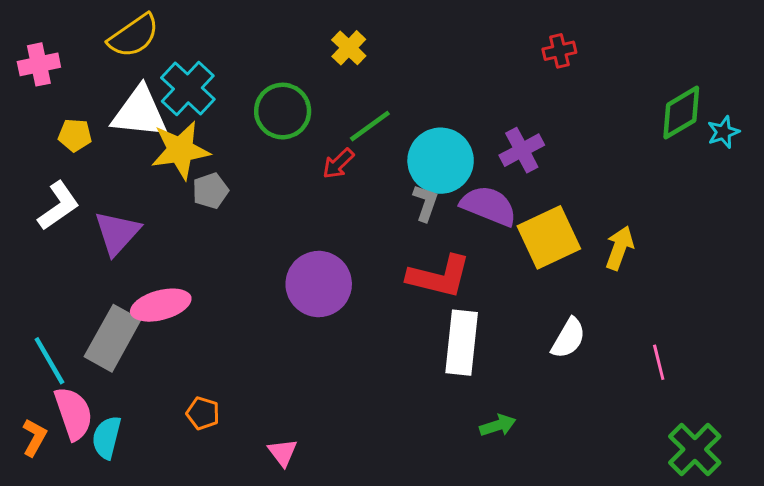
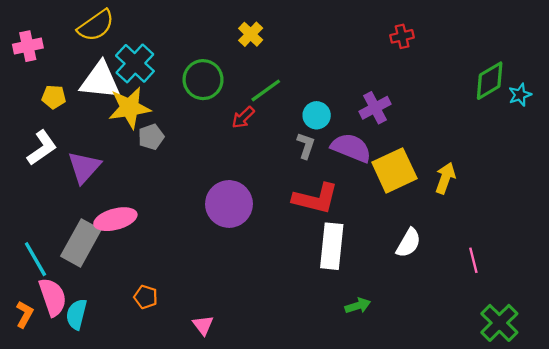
cyan circle: (441, 161) -> (317, 115), size x0.6

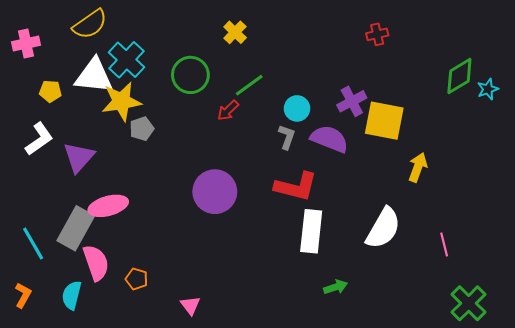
yellow square: (394, 170) -> (384, 121), moved, turned 36
white semicircle: (409, 243) -> (383, 228), size x1.5
pink semicircle: (53, 297) -> (96, 263), moved

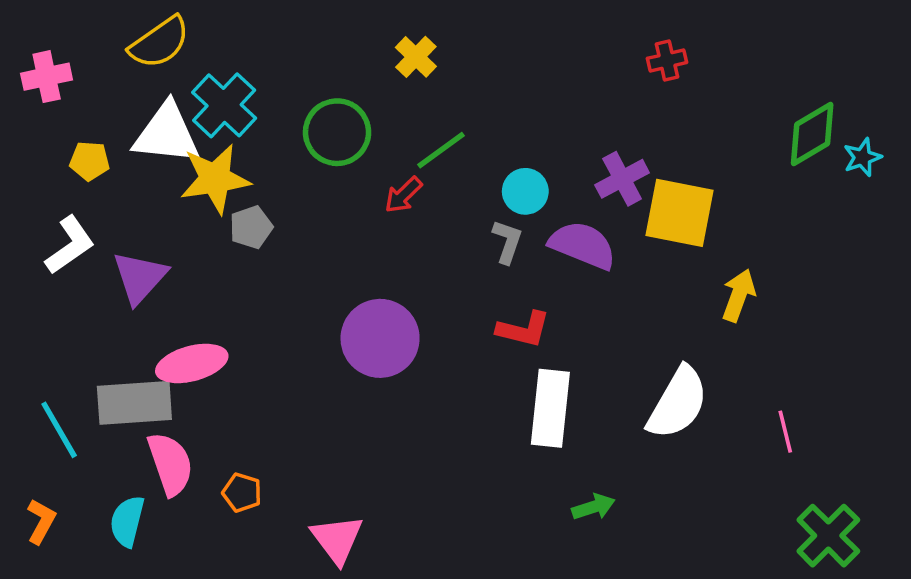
red L-shape: (296, 187) -> (523, 329), size x0.7
gray rectangle: (76, 228) -> (134, 403), turned 57
pink triangle: (190, 305) -> (337, 539), size x1.5

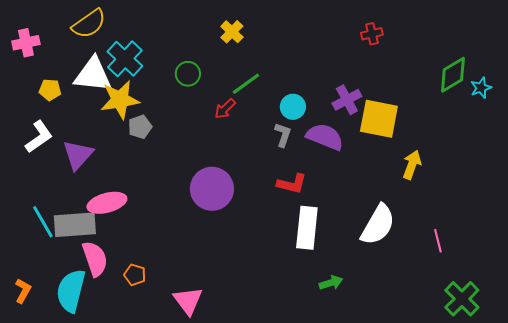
green circle: (337, 132) -> (188, 74), size x0.7
cyan line: (59, 430) -> (43, 222), moved
cyan semicircle: (127, 521) -> (71, 291), size x1.5

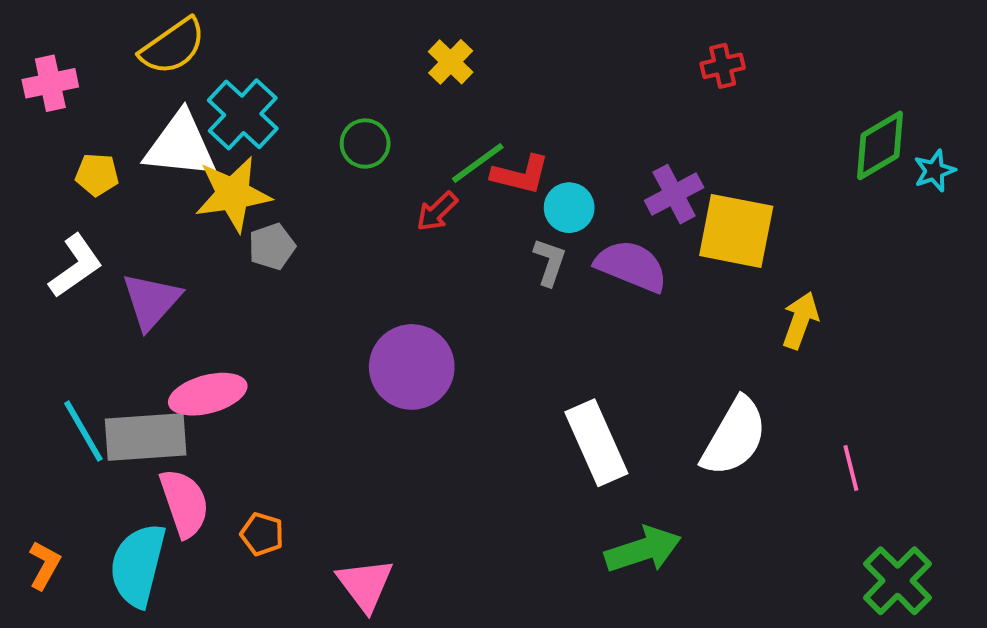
red L-shape: (292, 184) -> (521, 175), moved
white rectangle: (307, 228) -> (596, 443), turned -30
green arrow: (331, 283) -> (643, 550), size x1.6

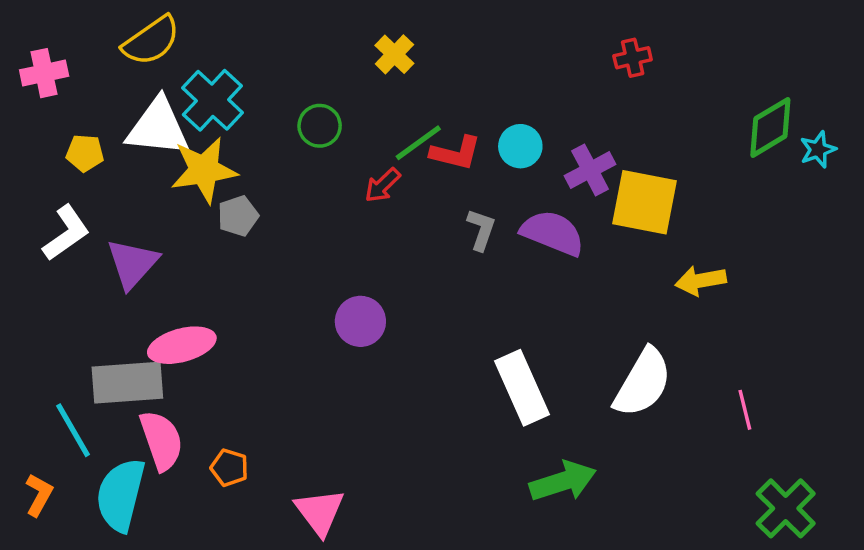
cyan circle: (569, 208) -> (520, 146), moved
yellow arrow: (800, 320) -> (701, 281), turned -120
purple circle: (412, 367) -> (360, 321), size x0.7
cyan line: (83, 431) -> (73, 430), moved

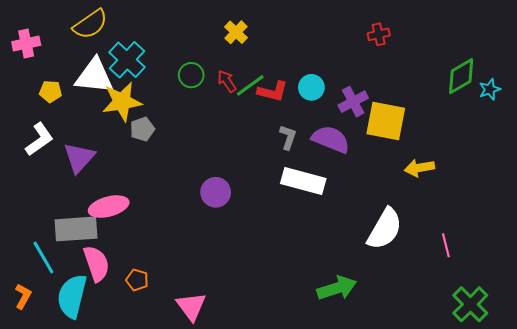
red arrow: (383, 185) -> (227, 81), moved, turned 100
white rectangle: (522, 388) -> (303, 181), moved, turned -51

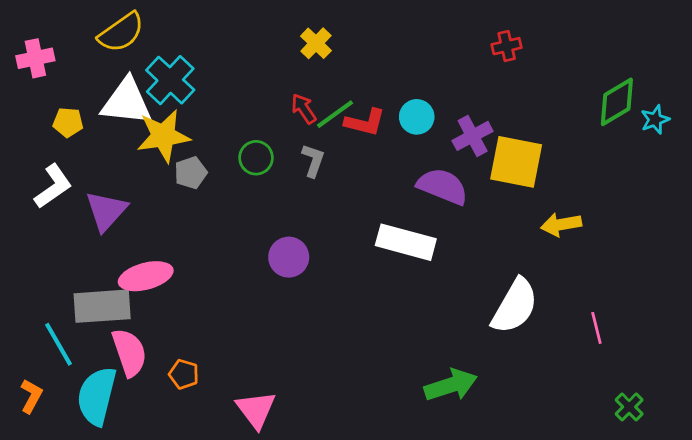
green circle: (191, 75) -> (256, 158), moved
gray L-shape: (288, 137) -> (313, 160), moved
green cross: (470, 304) -> (629, 407), size x0.6

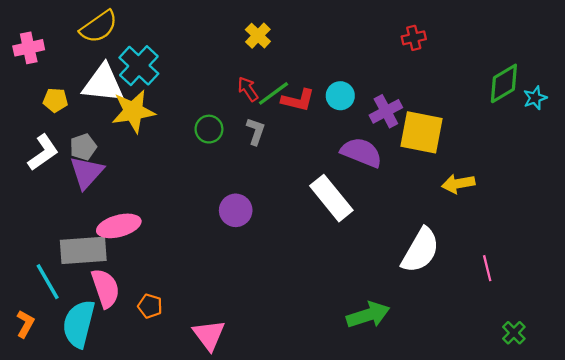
gray pentagon: (191, 173) -> (83, 147), moved
white rectangle: (406, 242) -> (331, 198), turned 36

